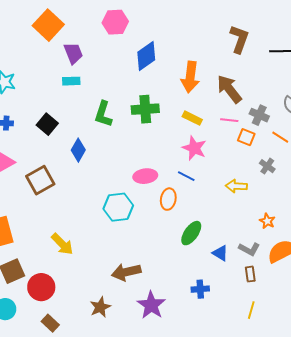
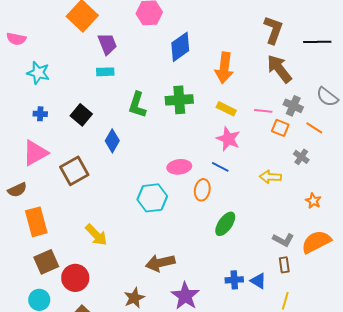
brown arrow: (229, 89) -> (279, 69), moved
orange star: (267, 221) -> (313, 201), moved
blue triangle: (220, 253) -> (258, 281), moved

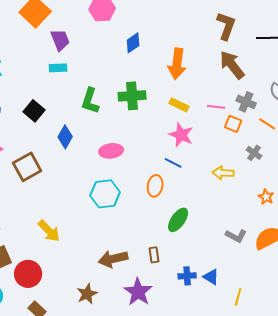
blue diamond: (180, 47) -> (133, 43), size x0.7
pink ellipse: (179, 167) -> (111, 151), moved
brown rectangle: (284, 265) -> (154, 255), moved

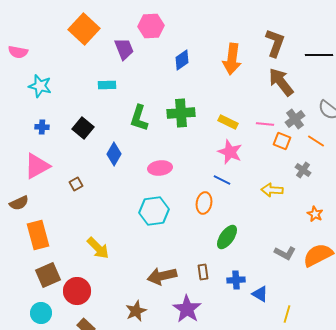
purple trapezoid: (60, 40) -> (124, 49), moved
orange arrow: (177, 64) -> (232, 59), moved
gray cross: (246, 102) -> (295, 119), turned 30
brown square: (27, 167) -> (76, 184), size x0.5
blue cross: (187, 276) -> (236, 280), moved

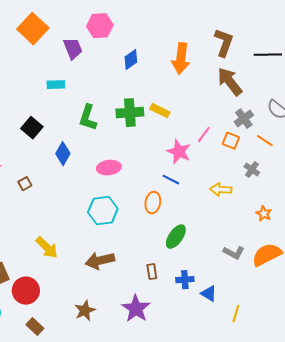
yellow rectangle: (228, 122) -> (160, 111), moved
pink line: (265, 124) -> (204, 135), moved, turned -60
brown arrow: (162, 276) -> (100, 261), moved

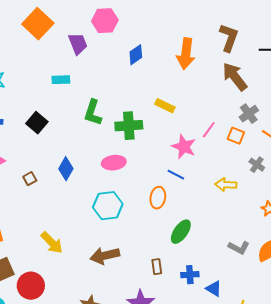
green cross: (130, 113) -> (129, 126), moved
blue diamond: (63, 154) -> (66, 169), moved

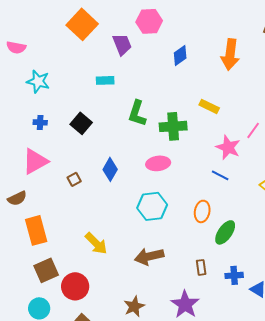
orange ellipse: (158, 198) -> (202, 211), moved

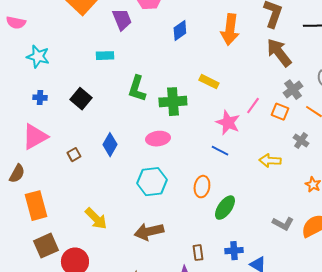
brown semicircle: (17, 198) -> (17, 174), turned -36
brown rectangle: (201, 267) -> (198, 253), moved

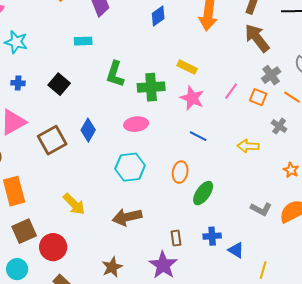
pink star: (228, 123) -> (192, 98), moved
brown square: (74, 155) -> (52, 140), size x2.0

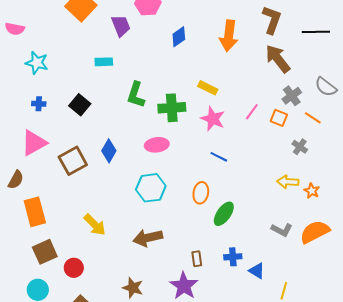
yellow arrow: (248, 146) -> (288, 182), moved
red circle: (53, 247) -> (74, 268), size x0.7
brown star: (112, 267) -> (133, 288), turned -30

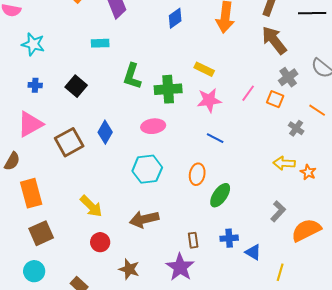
orange line: (313, 118) -> (317, 110), moved
pink star: (213, 119) -> (209, 100), turned -30
gray L-shape: (282, 230) -> (278, 211), turned -75
orange semicircle: (315, 232) -> (306, 230), moved
red circle: (74, 268) -> (100, 242), moved

